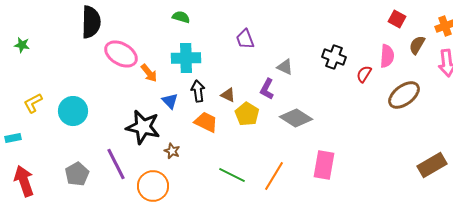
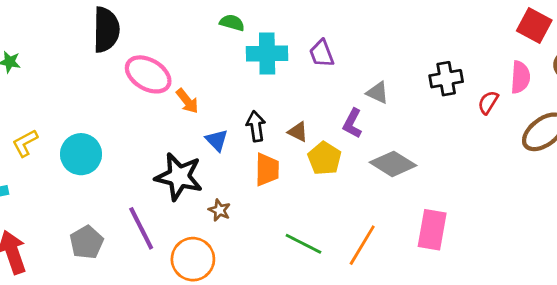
red square: (397, 19) -> (534, 25), size x1.4
black cross: (334, 57) -> (446, 79), turned -30
cyan cross: (186, 58) -> (267, 53), moved
orange trapezoid: (206, 122) -> (267, 170), turned 65

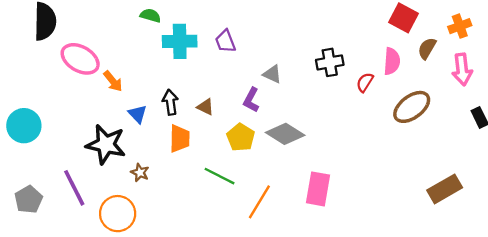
yellow pentagon: (324, 158) -> (241, 137), moved
green line: (303, 244) -> (220, 176), moved

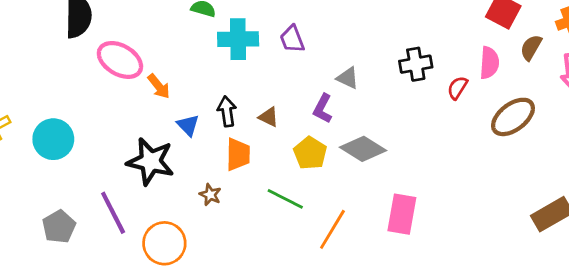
brown star: (140, 173) -> (210, 195), moved

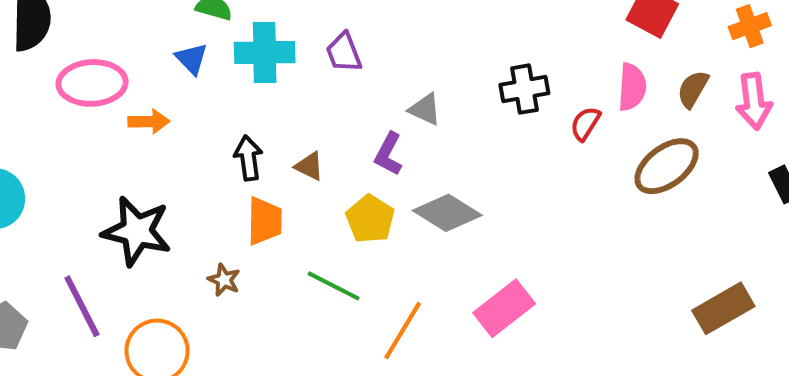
brown semicircle: (531, 47) -> (693, 89), moved
pink ellipse: (120, 60) -> (92, 83), turned -33
orange arrow: (159, 86) -> (149, 122), turned -52
blue triangle: (188, 125) -> (192, 59), moved
pink rectangle: (402, 214) -> (504, 308), turned 42

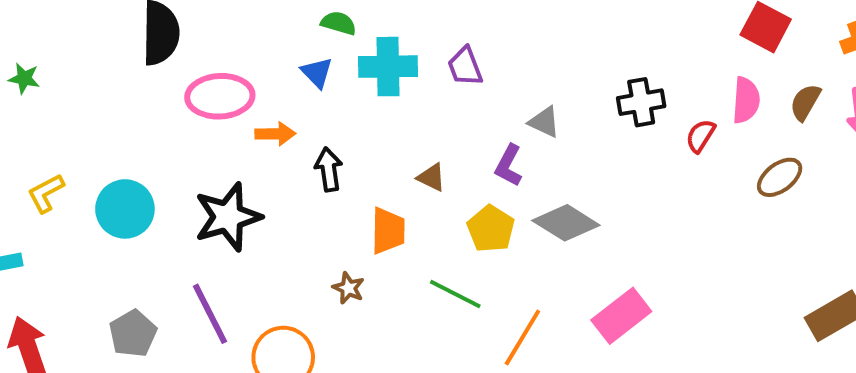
black arrow: (248, 158) -> (329, 169), moved
brown ellipse: (667, 166) -> (780, 177), size x0.7
black star: (137, 231) -> (228, 217), moved, turned -30

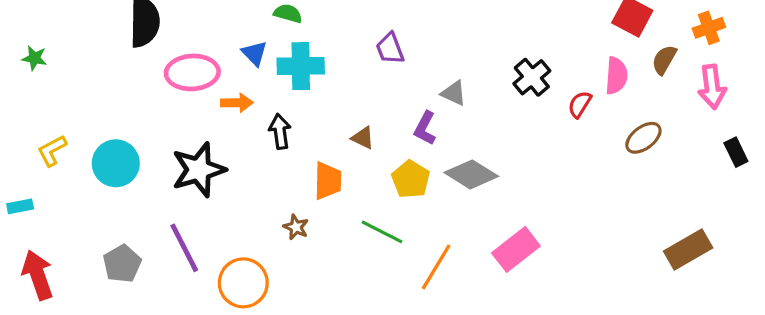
cyan cross: (388, 67) -> (301, 66), moved
blue triangle: (317, 73) -> (254, 53), moved
black cross: (641, 102) -> (532, 77), turned -30
brown semicircle: (805, 102) -> (664, 60), moved

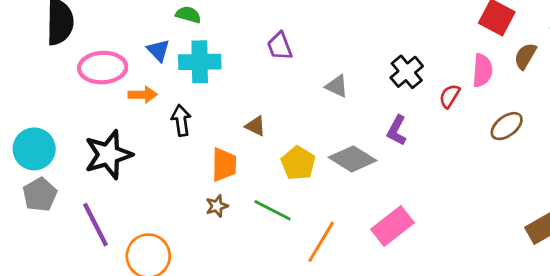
purple L-shape: (425, 128) -> (397, 130), moved
brown star: (296, 227) -> (217, 206), moved, turned 30
gray pentagon: (122, 264) -> (40, 195), moved

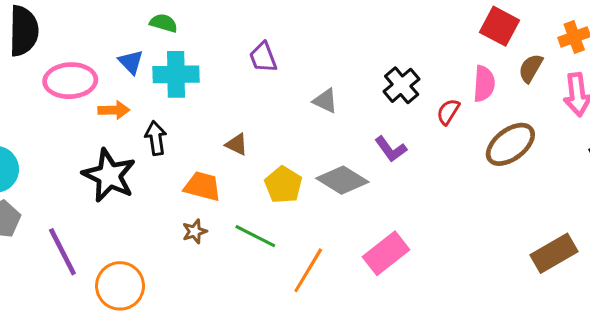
brown ellipse: (507, 126) -> (510, 144), size x1.4
purple L-shape: (397, 130) -> (391, 149), turned -64
black star: (108, 155) -> (109, 175), moved, turned -30
orange trapezoid: (224, 165) -> (202, 186), turned -76

